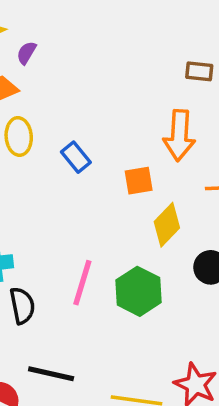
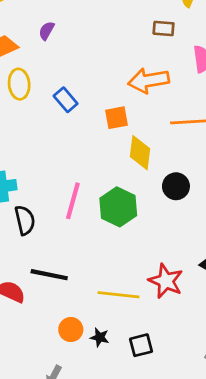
purple semicircle: (26, 53) -> (47, 31), moved
orange arrow: (179, 135) -> (149, 80), turned 78
yellow diamond: (167, 225) -> (140, 153), turned -36

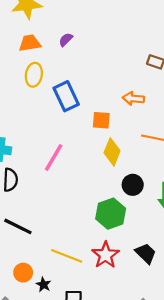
orange arrow: (149, 80) -> (133, 98), size x0.7
blue rectangle: (66, 100) -> (66, 96), size x1.5
pink line: (73, 201) -> (54, 157), moved
green hexagon: (118, 207) -> (111, 214), moved

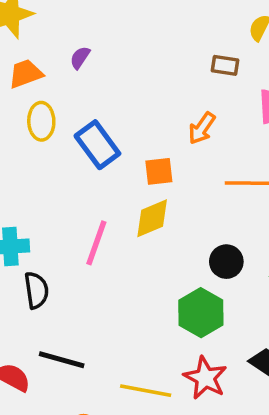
orange arrow: (133, 98) -> (202, 128), turned -50
yellow diamond: (112, 152) -> (152, 218), moved, turned 56

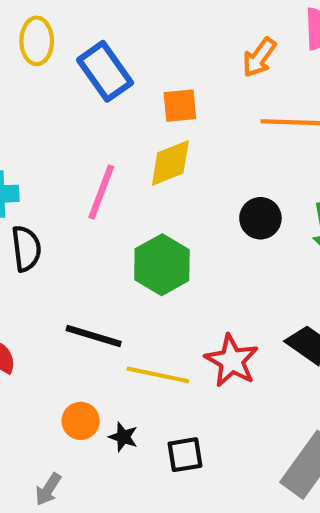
orange arrow: (202, 128) -> (259, 57), moved
green hexagon: (201, 313) -> (162, 265), moved
black line: (62, 360) -> (94, 336), moved

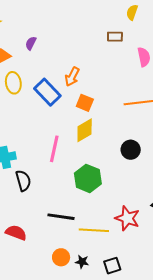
orange arrow: (259, 57) -> (72, 77), moved
orange square: (180, 106) -> (85, 103), turned 36

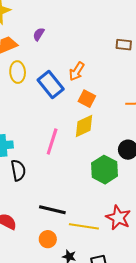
brown rectangle: (115, 37) -> (124, 45), moved
green hexagon: (88, 178) -> (104, 170), moved
orange circle: (61, 257) -> (48, 239), moved

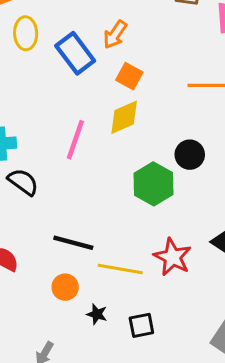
black semicircle: (18, 170) -> (23, 182), turned -45

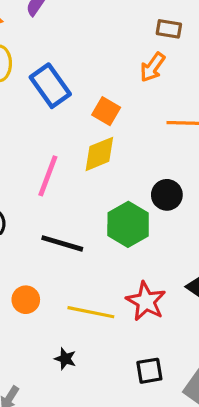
orange arrow: (115, 34) -> (152, 67), moved
black line: (73, 243) -> (62, 243), moved
orange circle: (65, 287) -> (26, 300), moved
black square: (141, 325) -> (149, 371), moved

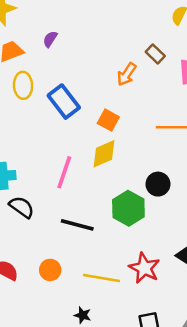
brown rectangle: (169, 29) -> (155, 54), turned 36
orange arrow: (152, 67) -> (127, 74), moved

